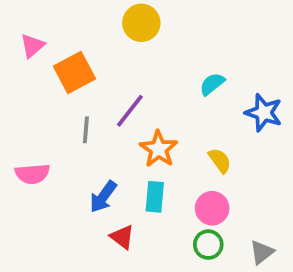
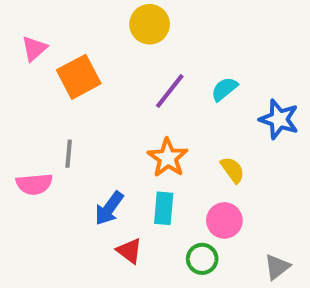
purple line: (130, 111) -> (170, 91), moved
gray line: (86, 130) -> (69, 154), moved
green circle: (208, 245) -> (202, 259), moved

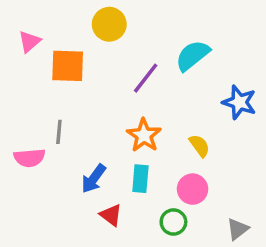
yellow circle: (150, 24) -> (109, 24), moved
orange square: (79, 77) -> (68, 66), turned 30
cyan semicircle: (224, 89) -> (193, 55), moved, size x1.5

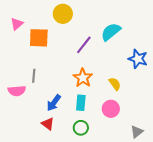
red triangle: (111, 215) -> (48, 124), moved
green circle: (173, 222) -> (81, 128), moved

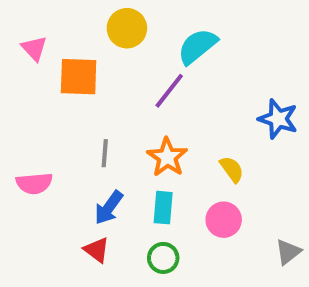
pink triangle: (17, 24) -> (34, 48), turned -32
cyan semicircle: (111, 32) -> (197, 46), moved
gray line: (34, 76) -> (105, 153), moved
gray triangle: (137, 132) -> (288, 252), moved

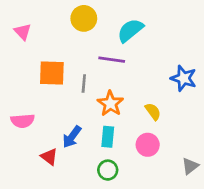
orange square: (79, 77) -> (52, 73), moved
purple line: (169, 91) -> (112, 60), turned 60
gray line: (105, 153) -> (84, 84), moved
red triangle: (97, 250) -> (49, 157), moved

